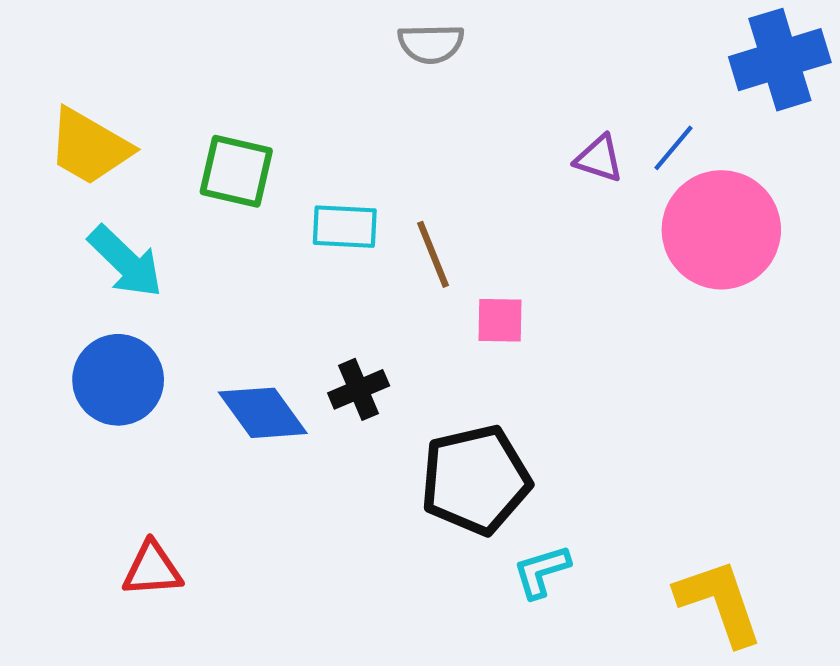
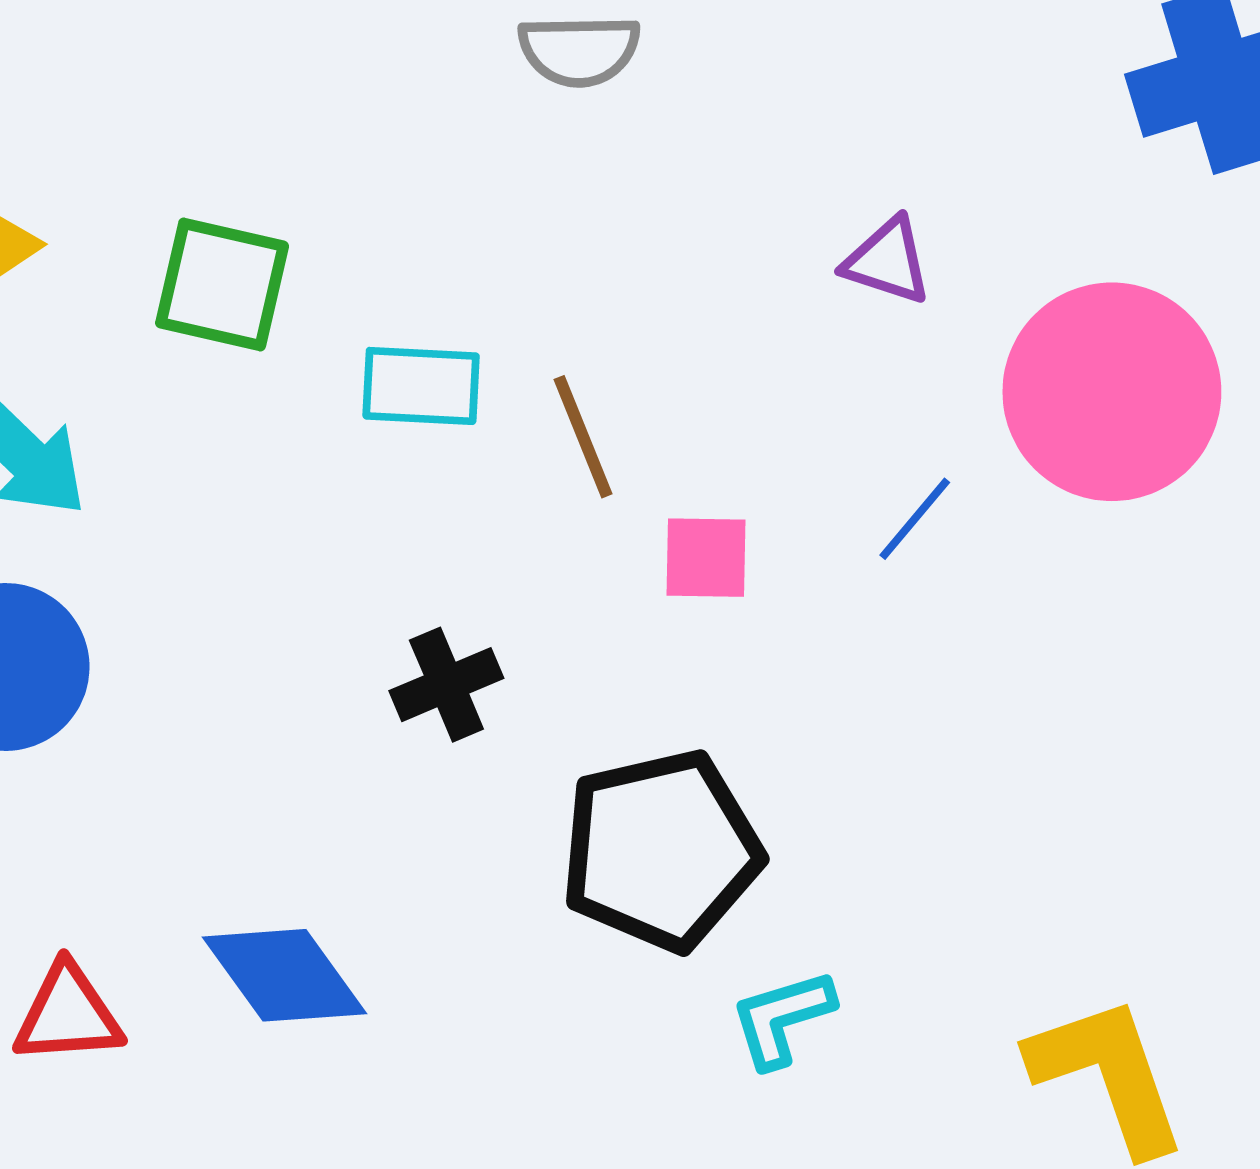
blue line: (673, 148) -> (915, 519), moved
blue diamond: (263, 413) -> (284, 975), moved

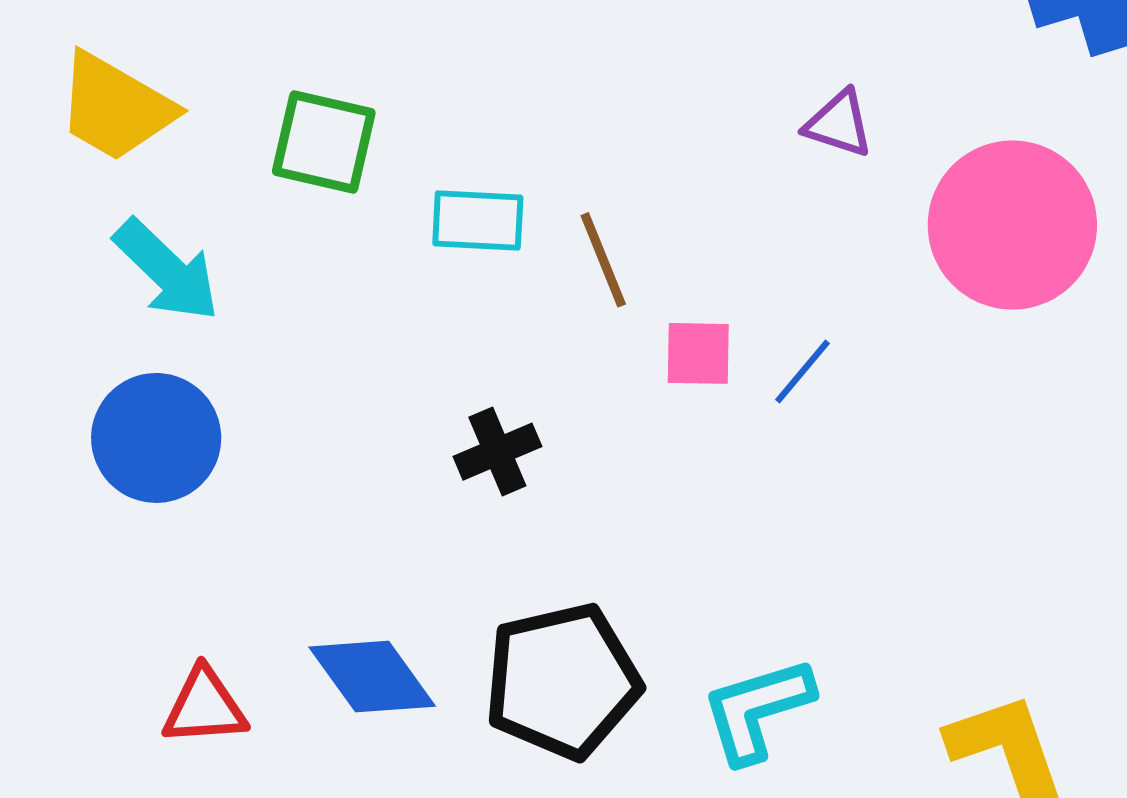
blue line: (915, 519) -> (802, 372), moved
black pentagon: (661, 850) -> (562, 681), moved
cyan L-shape: (782, 1018) -> (757, 710), size x1.4

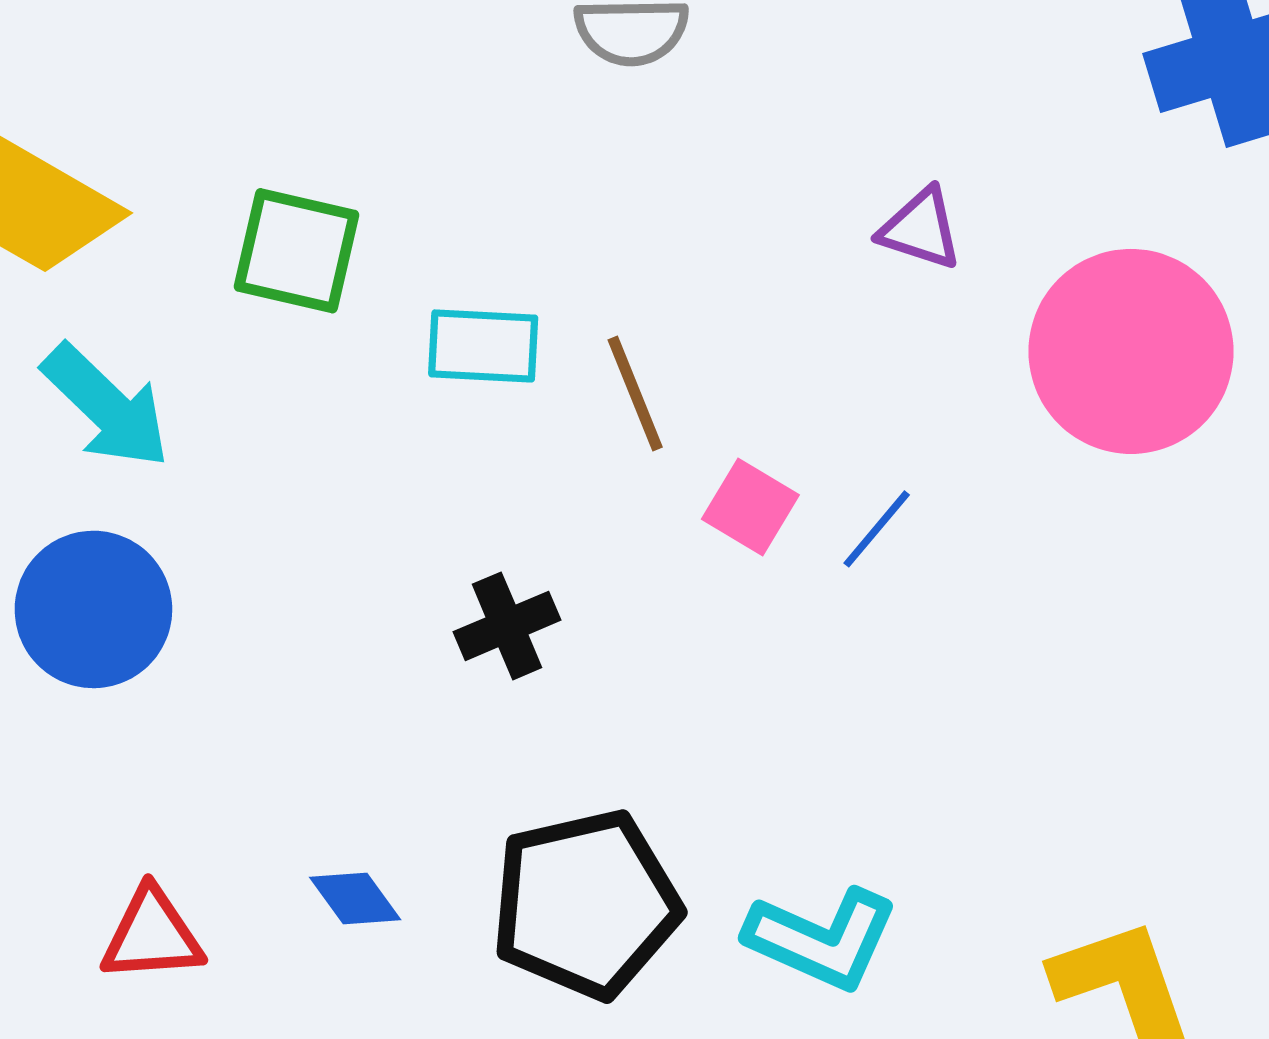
pink square: (698, 353) -> (750, 507), turned 30
blue diamond: (372, 677) -> (355, 899), size x0.6
cyan L-shape: (757, 710) -> (822, 939), turned -139

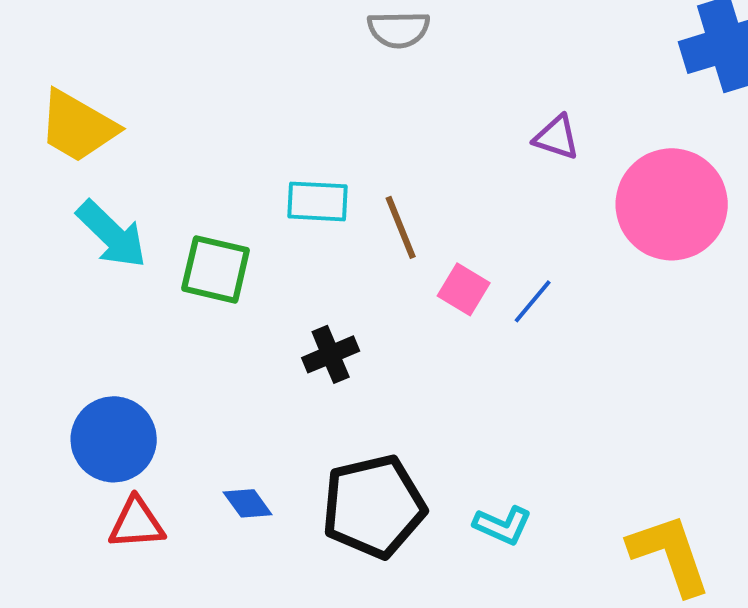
green square: (297, 251) -> (216, 269), moved
blue circle: (93, 609) -> (114, 439), moved
cyan L-shape: (822, 939) -> (503, 525), size x0.7

